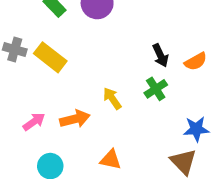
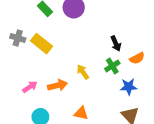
orange semicircle: (196, 62) -> (137, 58), moved
blue star: (196, 129) -> (129, 87), moved

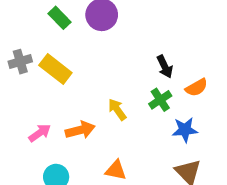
gray cross: (18, 38) -> (20, 62), turned -32

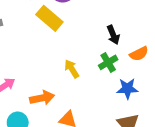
yellow rectangle: (55, 69) -> (49, 18), moved
orange arrow: (80, 130) -> (42, 98), moved

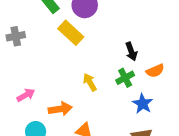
blue star: (127, 89) -> (143, 104), turned 30

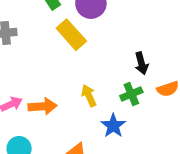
blue star: (143, 104) -> (113, 126), moved
orange arrow: (60, 109) -> (43, 106), moved

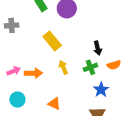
yellow rectangle: (71, 35) -> (52, 41), moved
blue star: (113, 126) -> (101, 90), moved

